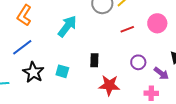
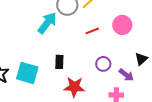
cyan arrow: (67, 26) -> (47, 23), moved
cyan square: (62, 71) -> (27, 73), size x1.6

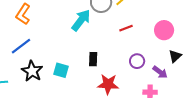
pink circle: (122, 25) -> (164, 30), moved
cyan square: (27, 73) -> (61, 70), size x0.7

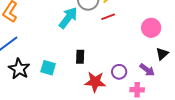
red line: (126, 28) -> (108, 17), moved
purple circle: (137, 61) -> (119, 72), moved

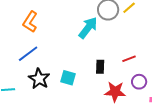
red line: (108, 17) -> (129, 59), moved

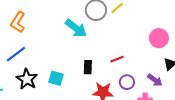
cyan arrow: (88, 28) -> (76, 28), turned 90

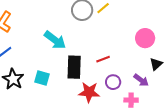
cyan arrow: (76, 28) -> (55, 40), moved
black rectangle: (88, 67) -> (74, 67), size x1.6

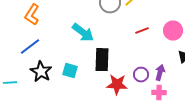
red line: (103, 59) -> (142, 31), moved
purple arrow: (141, 80) -> (160, 73), moved, turned -112

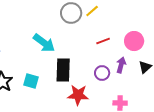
purple arrow: (160, 73) -> (121, 65), moved
purple circle: (141, 75) -> (102, 73), moved

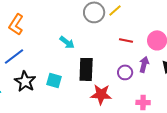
red line: (103, 41) -> (126, 40), turned 32
cyan arrow: (44, 43) -> (67, 42), size x0.7

